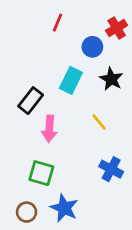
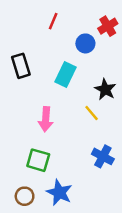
black star: (111, 79) -> (105, 89), moved
black rectangle: (31, 101) -> (21, 66), moved, turned -55

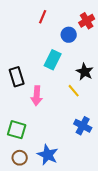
black rectangle: (21, 66) -> (17, 77), moved
green square: (38, 160) -> (17, 130), moved

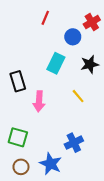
black star: (85, 72) -> (90, 64), moved, turned 30
blue cross: (83, 126) -> (74, 143), moved, turned 36

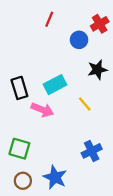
cyan rectangle: (56, 63) -> (55, 85), moved, turned 36
pink arrow: (39, 101) -> (42, 110), turned -72
blue cross: (74, 143) -> (92, 151), moved

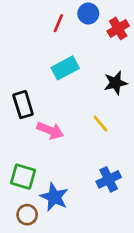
blue circle: (79, 40) -> (88, 14), moved
cyan rectangle: (55, 85) -> (65, 68), moved
blue star: (55, 177) -> (54, 197), moved

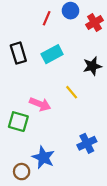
black rectangle: (23, 105) -> (18, 53), moved
yellow line: (101, 124) -> (72, 92), moved
green square: (23, 177) -> (18, 122), moved

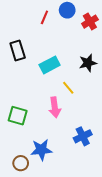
cyan rectangle: (52, 54) -> (50, 65), moved
pink arrow: (40, 104) -> (55, 107), moved, turned 60
blue star: (43, 157) -> (41, 150), turned -30

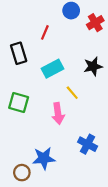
red line: (44, 17) -> (45, 32), moved
green square: (18, 116) -> (19, 103), moved
blue cross: (83, 136) -> (88, 144), turned -36

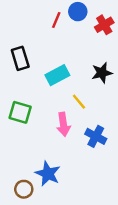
red line: (45, 32) -> (56, 20), moved
blue cross: (88, 144) -> (96, 136), moved
blue star: (44, 158) -> (48, 174), turned 30

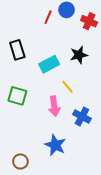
red cross: (104, 25) -> (89, 21), turned -35
black star: (102, 73) -> (79, 55), moved
blue star: (48, 174) -> (55, 145), moved

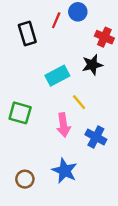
red cross: (89, 21) -> (104, 37), moved
black rectangle: (17, 50) -> (27, 33), moved
brown circle: (20, 162) -> (25, 179), moved

